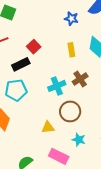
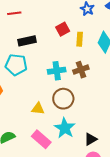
red square: (34, 47) -> (63, 29), moved
cyan star: (79, 140) -> (65, 128), size x1.5

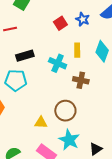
red square: (63, 29) -> (60, 23), moved
brown cross: (81, 70) -> (81, 80), turned 35
cyan cross: (57, 71) -> (58, 63), moved, turned 36

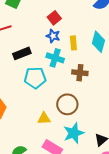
blue star: (83, 19) -> (53, 36), moved
cyan pentagon: (16, 80) -> (35, 78), moved
cyan star: (69, 140) -> (74, 133), turned 30

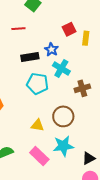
blue star: (53, 36) -> (51, 50), moved
yellow rectangle: (73, 43) -> (86, 38), moved
brown cross: (80, 73) -> (82, 88), turned -35

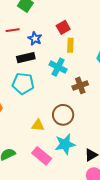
yellow rectangle: (86, 38) -> (70, 45), moved
blue star: (51, 50) -> (35, 38), moved
cyan pentagon: (37, 84) -> (23, 83), moved

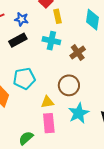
cyan pentagon: (23, 83) -> (24, 79), moved
pink rectangle: (42, 156) -> (49, 123), moved, turned 60

